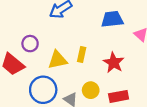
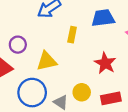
yellow rectangle: (82, 55) -> (72, 35), moved

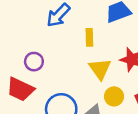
yellow triangle: (47, 61) -> (100, 69), moved, turned -40

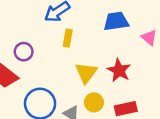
yellow rectangle: (89, 37) -> (68, 38), moved

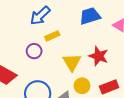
yellow rectangle: (68, 38) -> (52, 36), turned 64
purple circle: (24, 52) -> (34, 51), moved

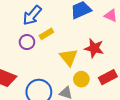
purple circle: (34, 51) -> (27, 42), moved

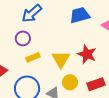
yellow rectangle: (46, 34) -> (33, 57), moved

